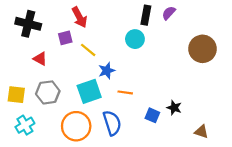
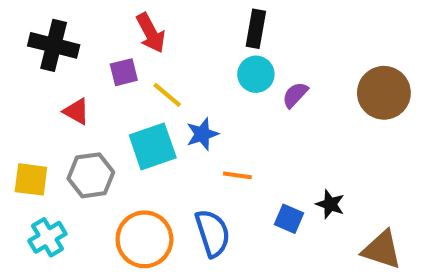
purple semicircle: (169, 13) -> (295, 95), moved
black rectangle: (146, 15) -> (256, 29), moved
cyan square: (89, 91) -> (153, 146), moved
brown triangle: (201, 132) -> (382, 250), size x1.5

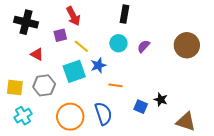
cyan circle: (256, 74) -> (118, 43), moved

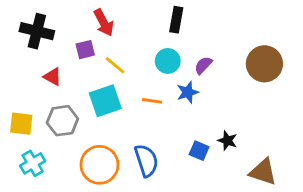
blue star: (98, 65) -> (188, 92), moved
orange line: (115, 85) -> (152, 101), moved

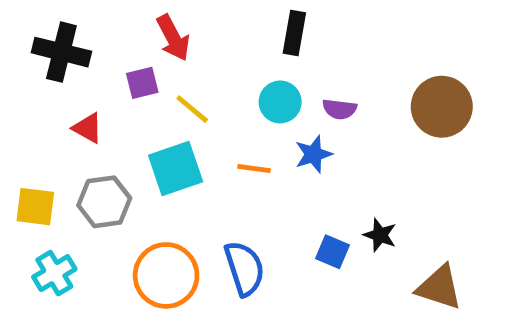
purple semicircle: (203, 65) -> (340, 109), turned -126

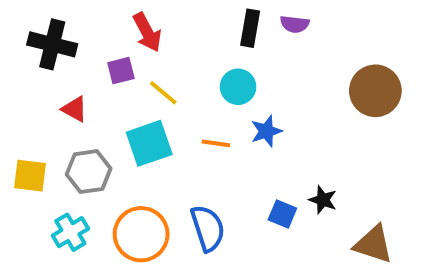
purple semicircle: (340, 109) -> (295, 24), moved
cyan cross: (54, 273) -> (70, 232), moved

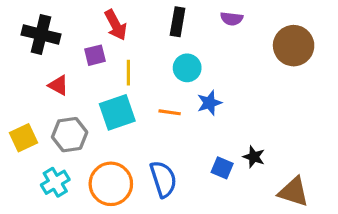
black rectangle: (250, 28) -> (178, 22), moved
brown circle: (375, 91) -> (294, 46), moved
yellow line: (163, 93) -> (128, 73), turned 50
yellow square: (30, 176) -> (23, 138), turned -32

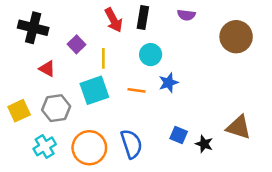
red arrow: (116, 25) -> (114, 20), moved
purple square: (95, 55) -> (77, 44), turned -30
black star: (254, 157) -> (204, 144), moved
brown triangle: (294, 192) -> (239, 127), moved

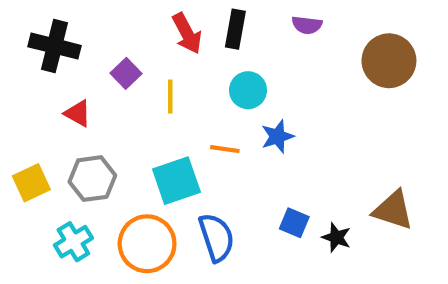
cyan square: (94, 90) -> (176, 181), moved

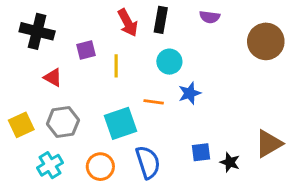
purple square: (126, 73) -> (86, 50), turned 30
brown triangle: (393, 210) -> (269, 144), turned -48
blue square: (294, 223) -> (201, 152), turned -30
orange circle: (147, 244) -> (100, 167), size x0.7

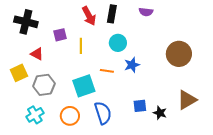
brown circle: (266, 41) -> (179, 54), moved
yellow square: (21, 125) -> (19, 73), moved

